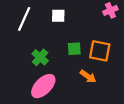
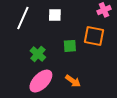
orange square: (100, 51) -> (94, 36), moved
orange arrow: (88, 76) -> (73, 81), moved

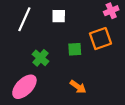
orange square: (94, 36) -> (100, 39), turned -30
pink ellipse: (41, 81) -> (24, 87), moved

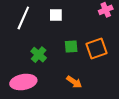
orange square: (100, 39) -> (97, 48), moved
pink ellipse: (24, 87) -> (23, 82), turned 35

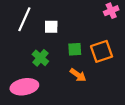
white square: (56, 15) -> (51, 27), moved
orange arrow: (74, 82) -> (78, 75), moved

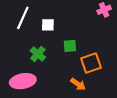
orange square: (102, 51) -> (91, 63), moved
orange arrow: (78, 75) -> (78, 84), moved

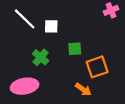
white line: (23, 18) -> (25, 19), turned -70

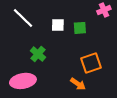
white square: (51, 26) -> (58, 25), moved
green square: (75, 49) -> (80, 28), moved

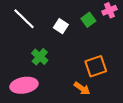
white square: (58, 25) -> (61, 26), turned 32
green square: (80, 28) -> (88, 20), moved, turned -32

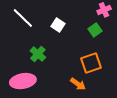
green square: (88, 20) -> (95, 30), moved

